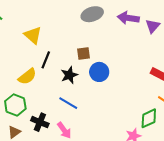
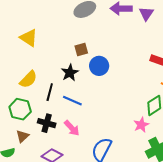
black line: (46, 60) -> (50, 92), moved

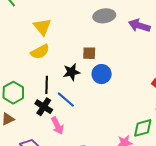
yellow semicircle: (28, 79) -> (40, 52), moved
black line: (50, 92) -> (47, 85), turned -30
black cross: (47, 123) -> (44, 107), moved

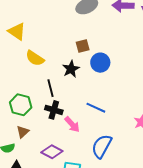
yellow triangle: (42, 27) -> (17, 32), moved
yellow semicircle: (40, 52) -> (35, 58), turned 78
blue line: (66, 100) -> (96, 108), moved

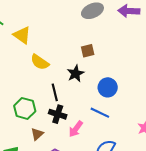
blue circle: (100, 63) -> (108, 87), moved
pink arrow: (72, 124) -> (76, 129), turned 78
brown triangle: (23, 132) -> (37, 134), moved

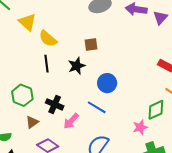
yellow semicircle: (40, 62) -> (48, 39), moved
black line: (55, 92) -> (47, 64), moved

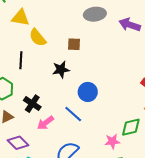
yellow triangle: (27, 22) -> (20, 18), turned -42
brown square: (91, 44) -> (74, 44), moved
black line: (47, 64) -> (21, 60), moved

